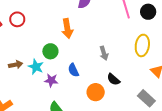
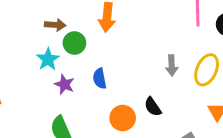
gray arrow: (104, 53) -> (172, 65), moved
brown arrow: (16, 65) -> (55, 25), moved

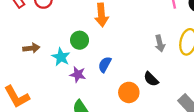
brown arrow: (55, 25) -> (31, 48), moved
blue semicircle: (100, 78) -> (105, 65), turned 49

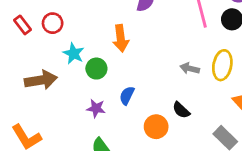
gray arrow: (160, 43) -> (190, 68), turned 119
brown arrow: (31, 48) -> (41, 80), size x1.6
cyan star: (61, 57) -> (74, 53), moved

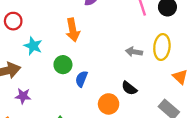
green circle: (96, 69) -> (63, 65), moved
purple star: (96, 108) -> (23, 96), moved

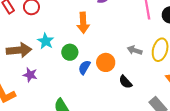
cyan star: (33, 46) -> (46, 41), moved
orange circle: (109, 104) -> (106, 62), moved

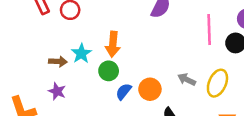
orange arrow: (83, 23) -> (113, 44), moved
brown arrow: (19, 50) -> (58, 61), moved, size x0.6

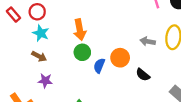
cyan star: (81, 53) -> (41, 33), moved
brown arrow: (58, 61) -> (39, 56), turned 40

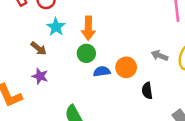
cyan star: (41, 33) -> (56, 27), moved
blue semicircle: (99, 66) -> (102, 71), turned 48
black semicircle: (143, 75) -> (147, 91), turned 32

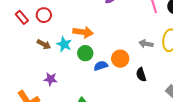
cyan star: (56, 27) -> (64, 44), moved
orange arrow: (88, 28) -> (83, 32), turned -72
brown arrow: (39, 48) -> (44, 44), moved

